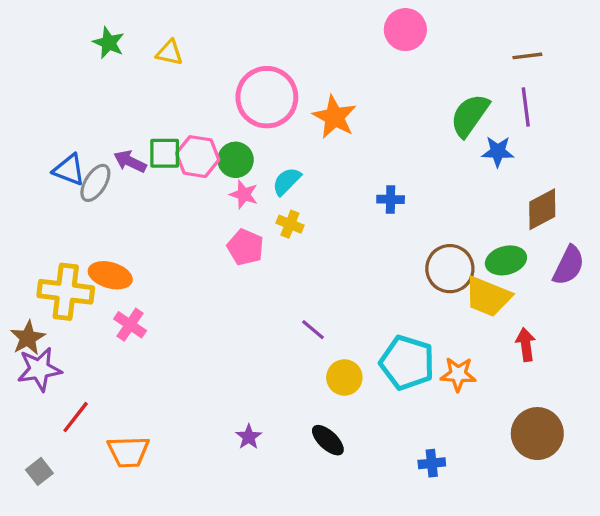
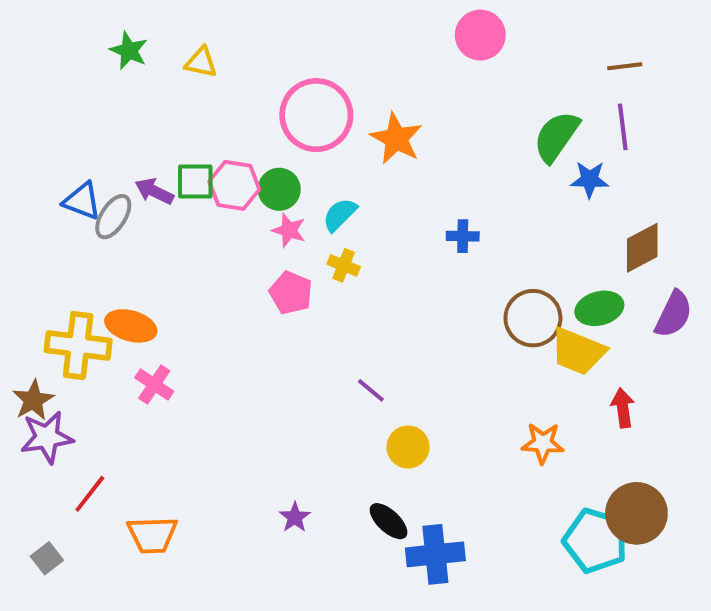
cyan pentagon: (407, 363) -> (595, 541), moved
blue cross: (432, 463) -> (435, 554), moved, size x1.8

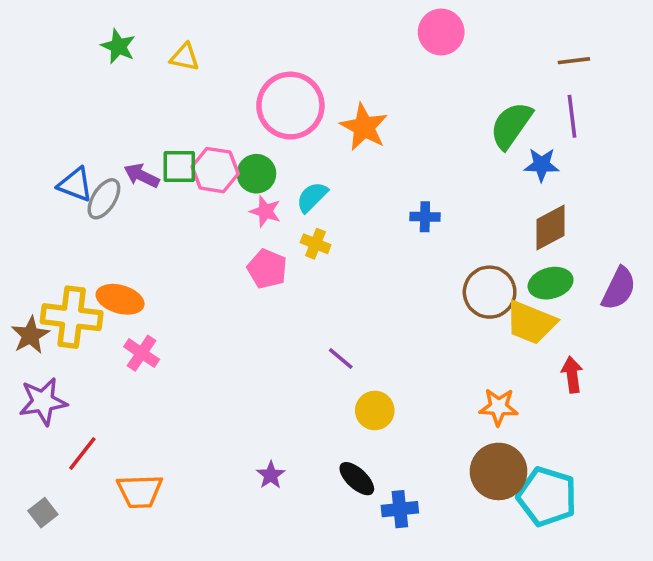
brown diamond: (642, 248) -> (551, 228), moved
brown star: (33, 400) -> (30, 335), moved
brown circle: (636, 513) -> (499, 471), moved
blue cross: (435, 554) -> (400, 509), size x0.7

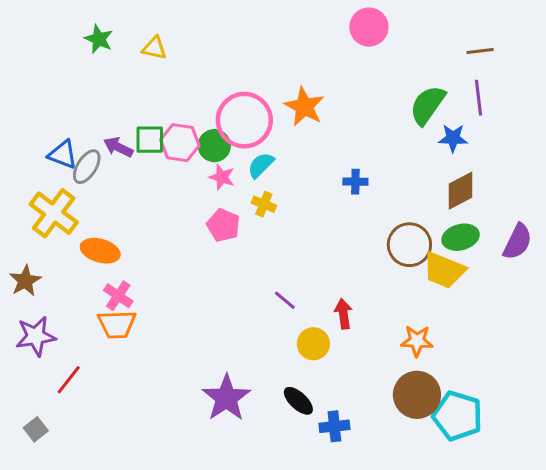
pink circle: (290, 106) -> (244, 120), moved
yellow cross: (72, 317) -> (54, 213), moved, turned 30
red arrow: (572, 375) -> (343, 314), moved
purple star: (271, 475) -> (226, 398), size x2.0
orange trapezoid: (140, 491) -> (117, 324), moved

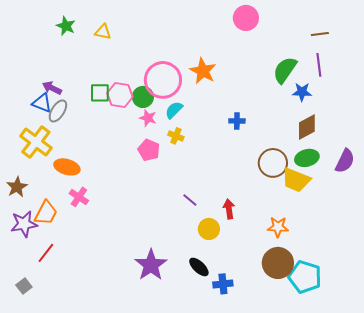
purple arrow: (118, 147) -> (52, 88), moved
orange trapezoid: (117, 324) -> (46, 213), moved, turned -60

